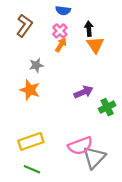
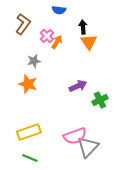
pink cross: (60, 31) -> (47, 36), moved

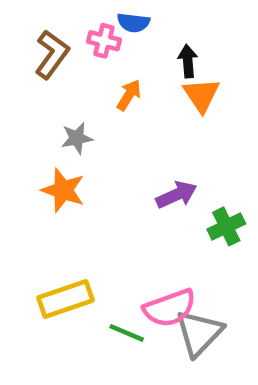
pink cross: (47, 36) -> (104, 41), moved, turned -32
green line: (30, 158) -> (127, 333), moved

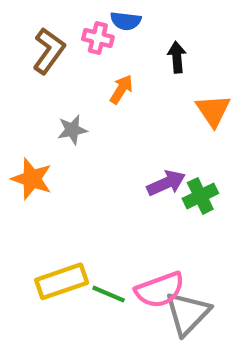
orange triangle: (201, 95) -> (213, 111), moved
orange star: (63, 190) -> (32, 179), moved
green cross: (226, 226) -> (200, 196), moved
green line: (127, 333) -> (109, 294), moved

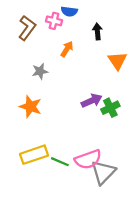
orange star: (32, 179) -> (31, 107), moved

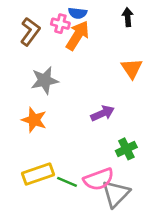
black arrow: (97, 31) -> (128, 17), moved
orange arrow: (67, 49) -> (78, 36), moved, size x1.6
gray star: (40, 71) -> (45, 80), size x1.5
green cross: (110, 108) -> (126, 149), moved

